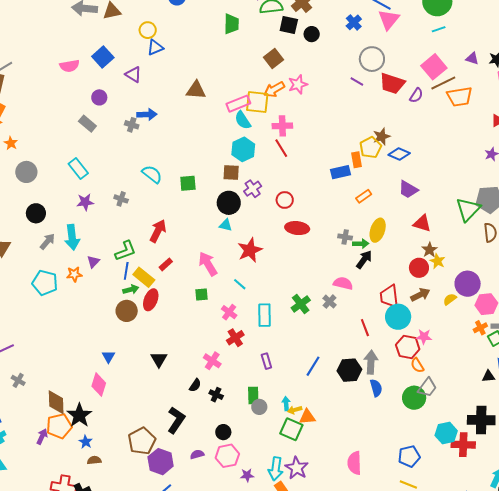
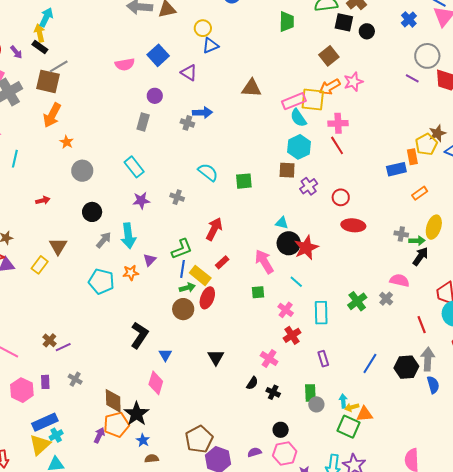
gray rectangle: (87, 124) -> (143, 122), turned 66
black circle: (229, 203) -> (289, 243), moved
black L-shape: (176, 420) -> (139, 335), moved

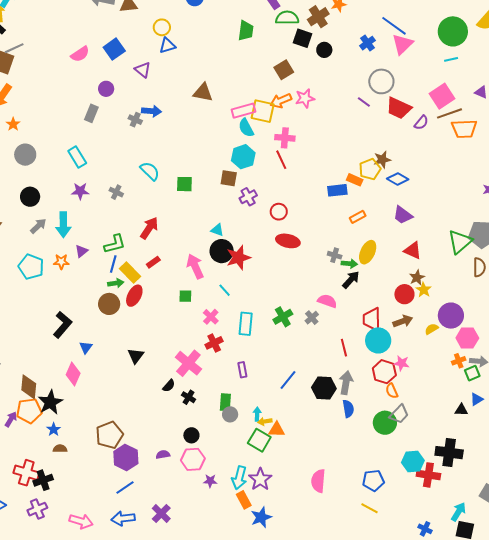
pink semicircle: (125, 64) -> (80, 54), turned -30
orange rectangle: (412, 157) -> (355, 180), turned -63
pink cross: (269, 359) -> (188, 363), size x1.5

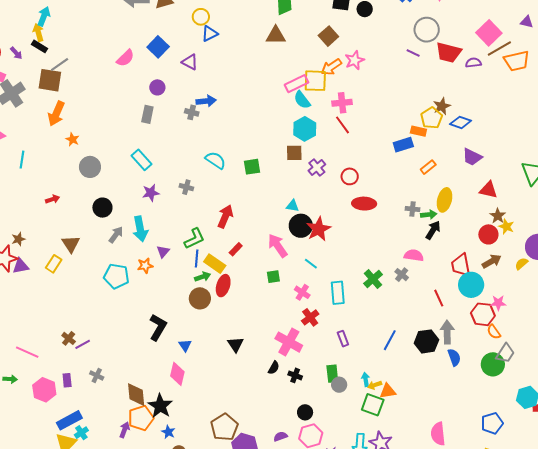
brown triangle: (203, 93) -> (276, 35), moved
purple semicircle: (421, 123) -> (473, 63), turned -126

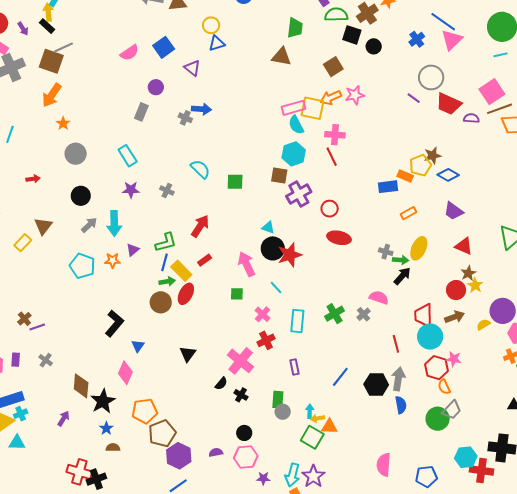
purple cross: (317, 167) -> (299, 194), size x1.4
orange pentagon: (141, 418) -> (145, 411), moved
pink semicircle: (438, 434) -> (384, 465), moved

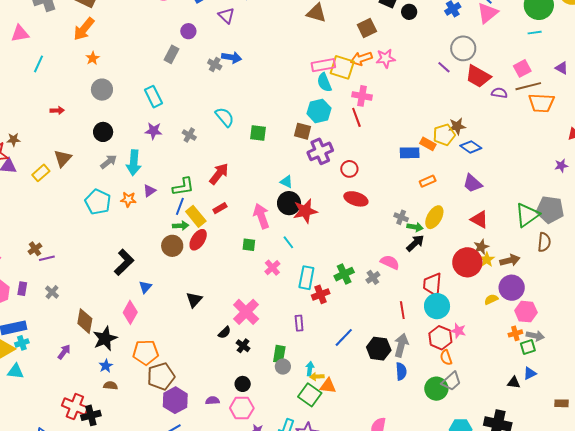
pink square: (492, 92) -> (522, 68), size x0.7
red circle: (456, 290) -> (467, 262), size x1.5
brown arrow: (454, 317) -> (510, 260), moved
red cross: (266, 340) -> (321, 294), moved

